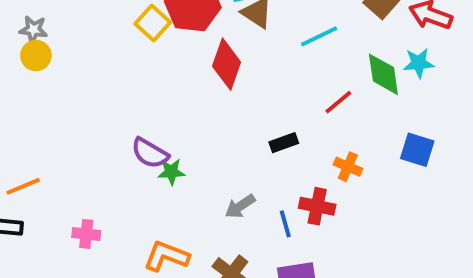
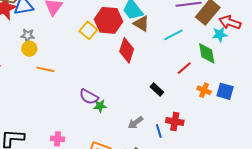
cyan star: (419, 63) -> (220, 34), moved
black rectangle: (284, 143) -> (157, 90), turned 64
orange cross: (348, 167) -> (204, 90), moved
orange line: (23, 186) -> (45, 69), moved, turned 36

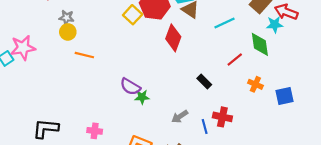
blue square: (225, 91) -> (284, 96), moved, turned -30

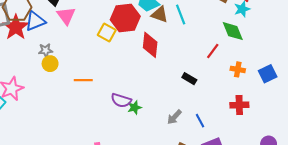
cyan line: (224, 23) -> (181, 14), moved, turned -72
orange line: (84, 55) -> (83, 80), moved
red cross: (222, 117) -> (239, 105), moved

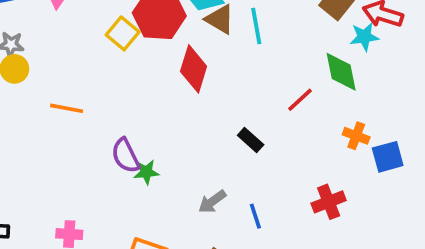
orange cross: (238, 69) -> (356, 136), moved
purple semicircle: (121, 100) -> (126, 156), turned 36
red cross: (239, 105) -> (329, 202), turned -30

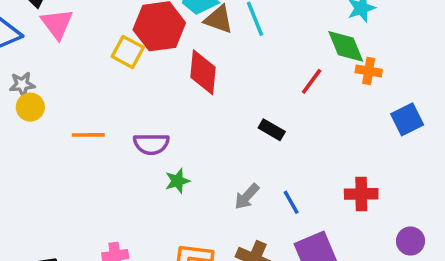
orange cross: (356, 136) -> (369, 71), moved
purple semicircle: (126, 156) -> (151, 144), moved, turned -52
red cross: (329, 202) -> (361, 194), moved, turned 32

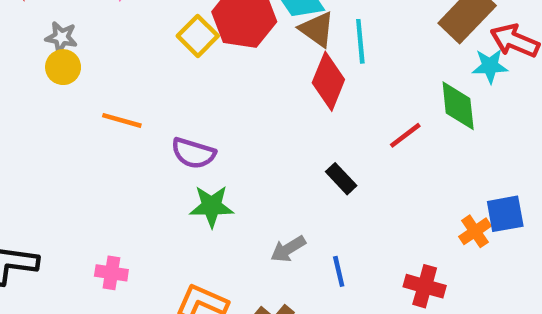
orange cross: (369, 71) -> (475, 231), moved, turned 30
red diamond: (203, 72) -> (328, 81), moved
green star: (177, 181) -> (211, 206), size x1.4

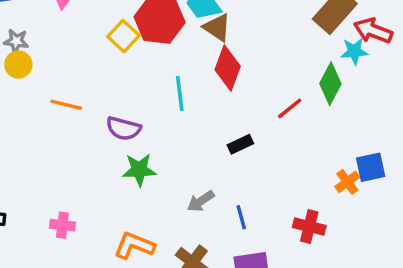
cyan line: (360, 41) -> (180, 93), moved
green diamond: (458, 106) -> (330, 84), turned 36
black rectangle: (341, 179) -> (240, 144), turned -70

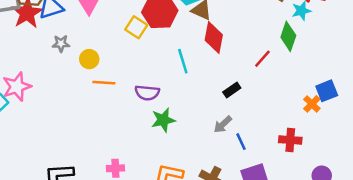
yellow circle: (18, 65) -> (89, 59), moved
gray arrow: (201, 201) -> (223, 124), moved

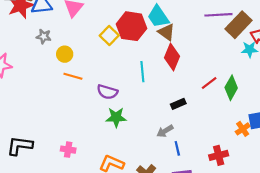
green diamond: (288, 36) -> (231, 88), moved
red cross: (290, 140) -> (219, 155), turned -30

